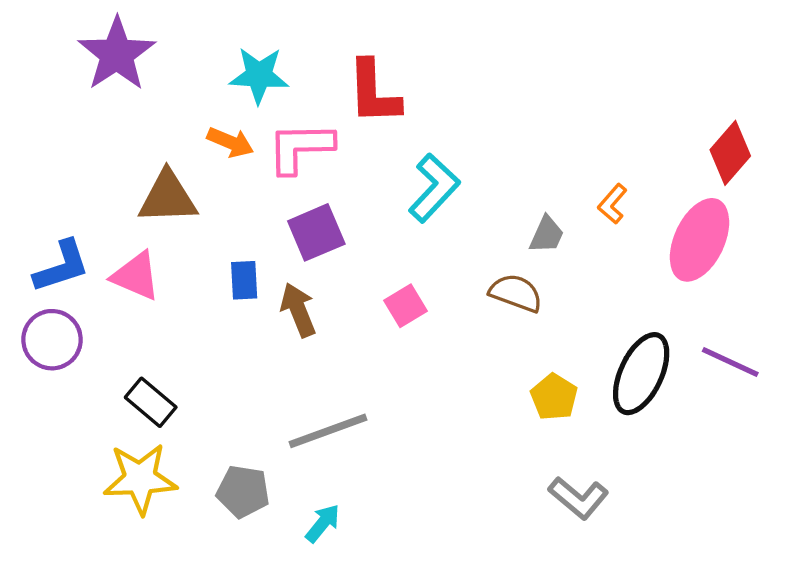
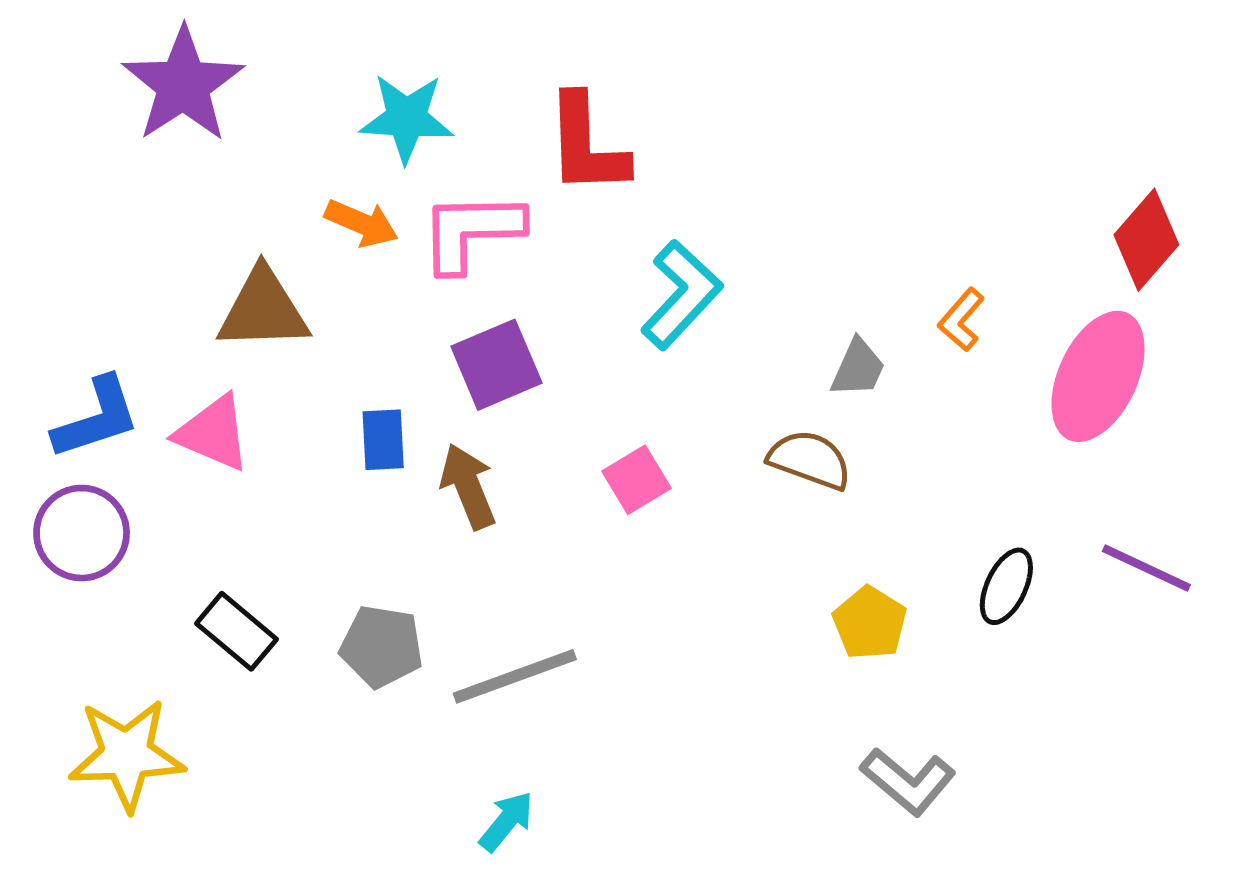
black ellipse: (641, 374) -> (1006, 586), size x0.6
yellow star: (140, 479) -> (127, 755), moved
gray pentagon: (243, 491) -> (381, 646), moved

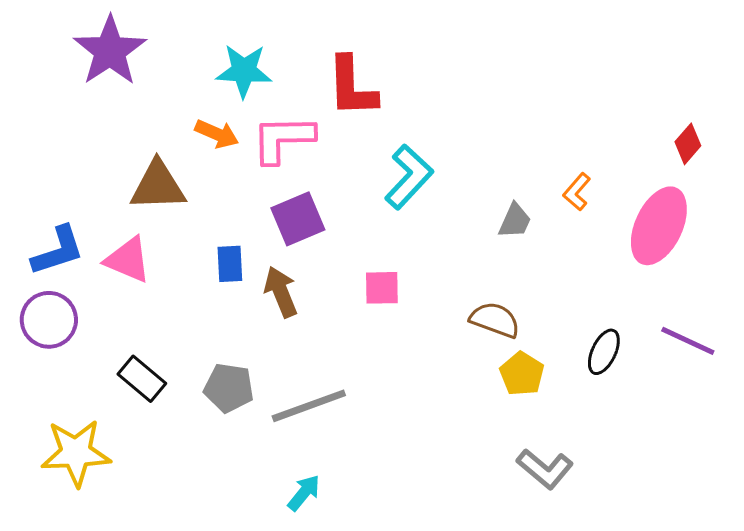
red diamond: (1146, 240) -> (688, 144), size x0.7
brown semicircle: (810, 460) -> (495, 320), moved
pink square: (636, 480) -> (382, 288), turned 30

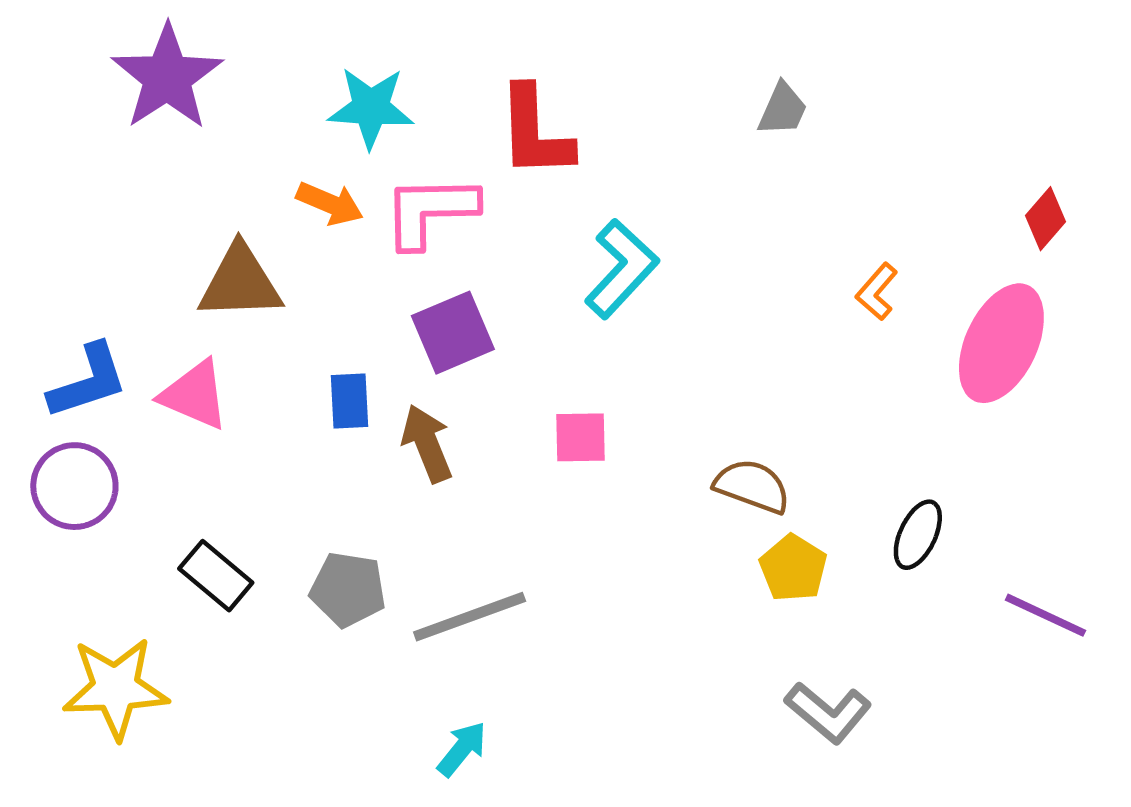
gray trapezoid: (515, 221) -> (783, 109), moved
purple line: (688, 341) -> (1045, 615), moved

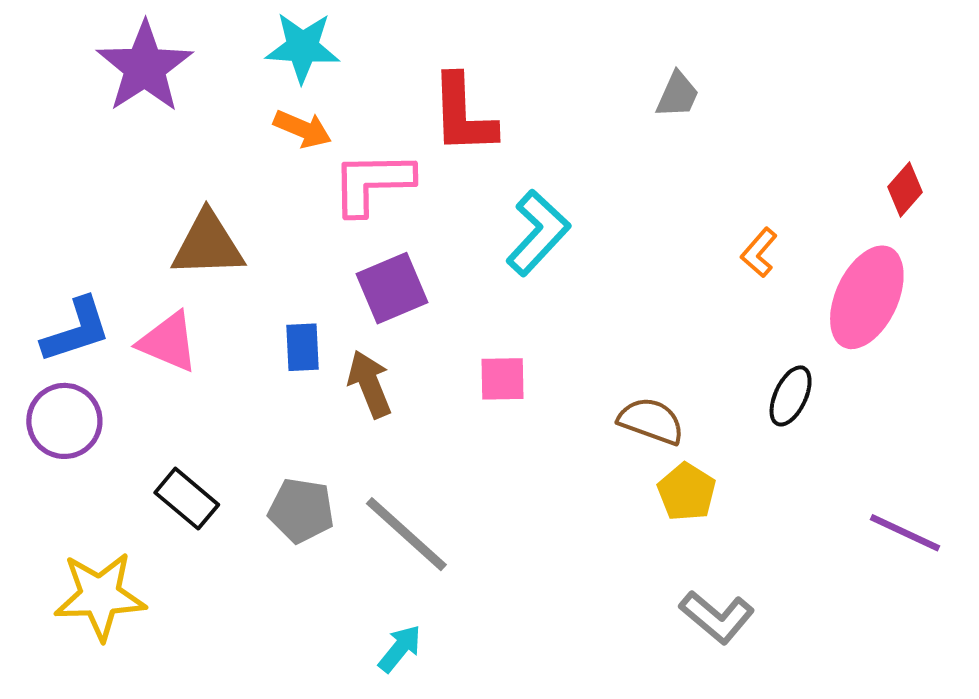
cyan star: (371, 108) -> (303, 47), moved
orange arrow: (330, 203) -> (303, 129), moved
black ellipse: (918, 535) -> (791, 396), moved
gray line: (470, 617) -> (406, 534), turned 62

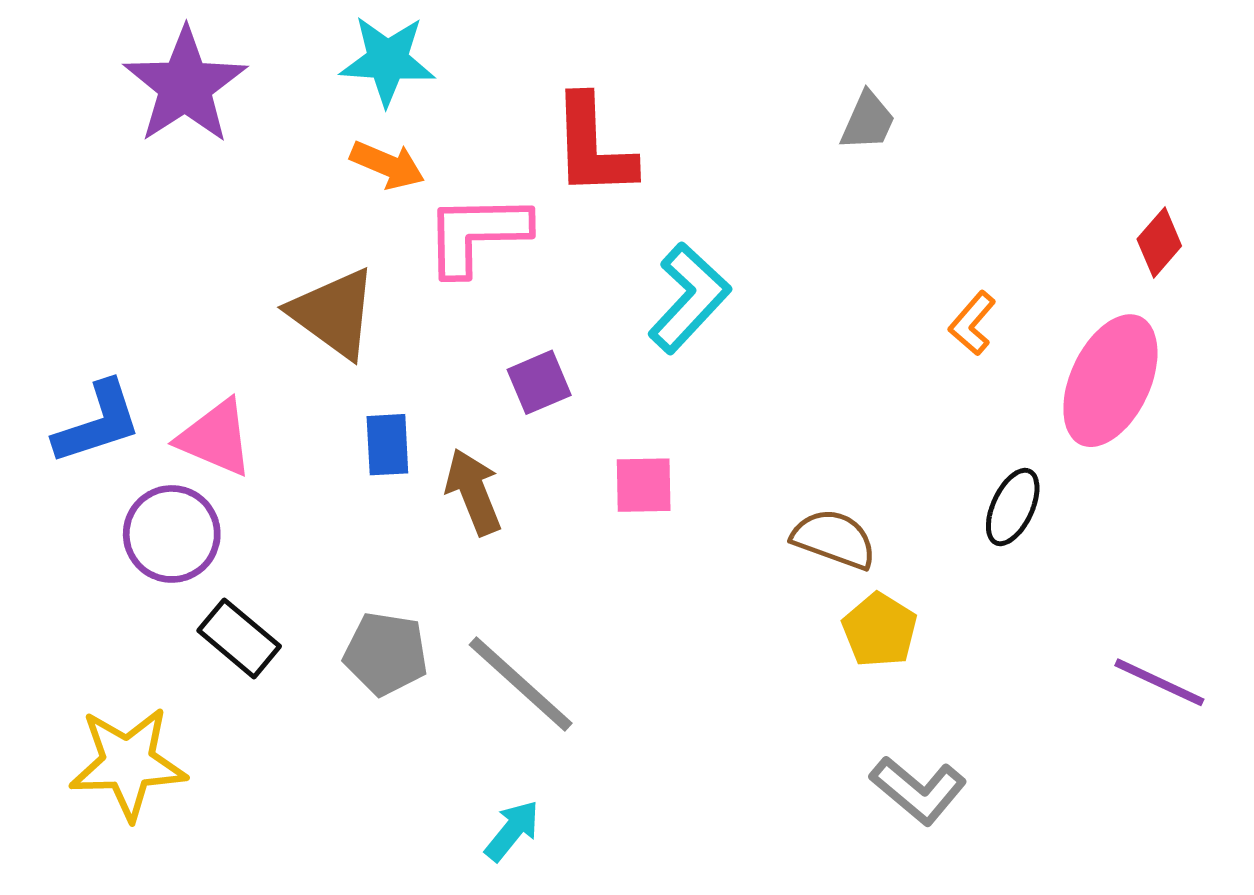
brown triangle: (208, 245) -> (334, 313), moved, turned 38
purple square: (392, 288) -> (539, 382), moved, size x0.7
purple circle: (64, 421) -> (172, 534), moved

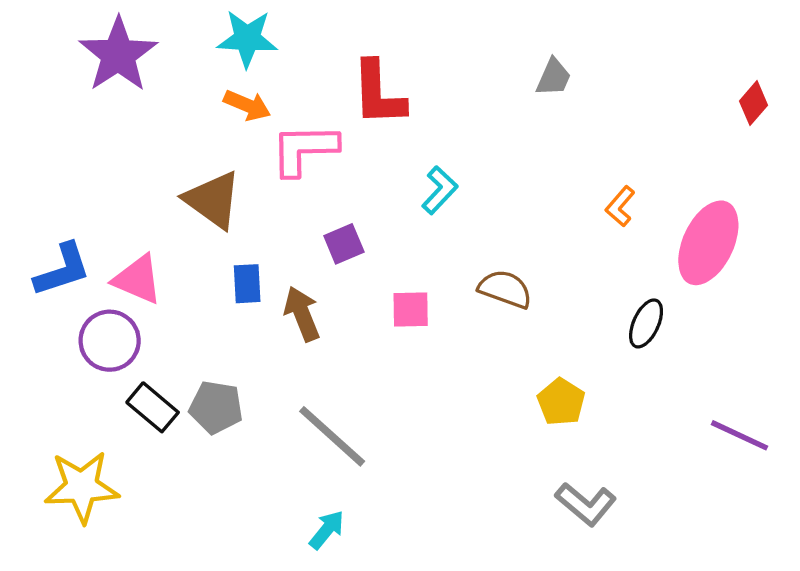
red diamond: (1159, 242) -> (754, 103), moved
cyan L-shape: (689, 298) -> (440, 190), size x0.7
brown semicircle: (834, 539) -> (505, 289), moved
gray pentagon: (386, 654) -> (216, 407), moved

